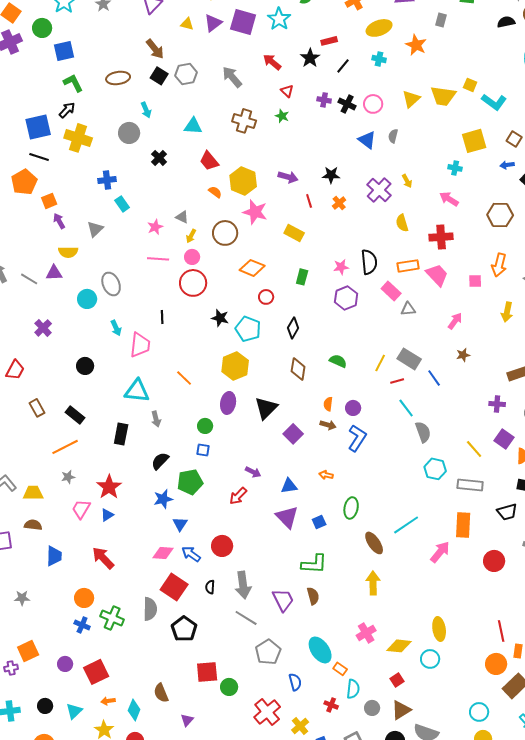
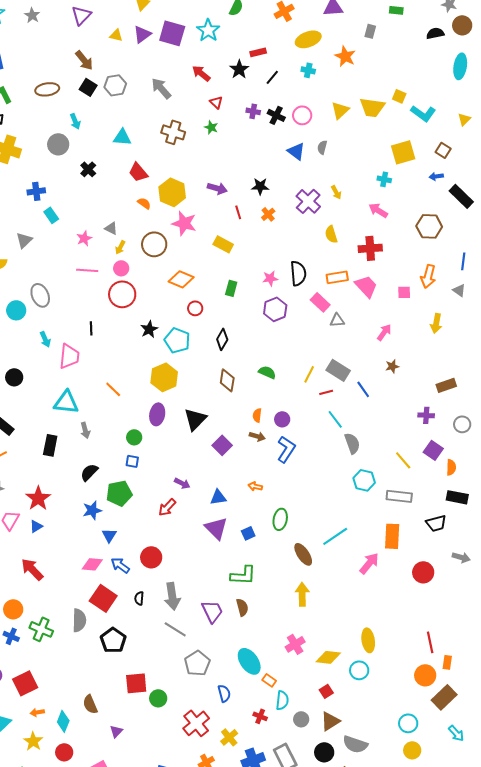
black star: (220, 318) -> (149, 329), turned 30

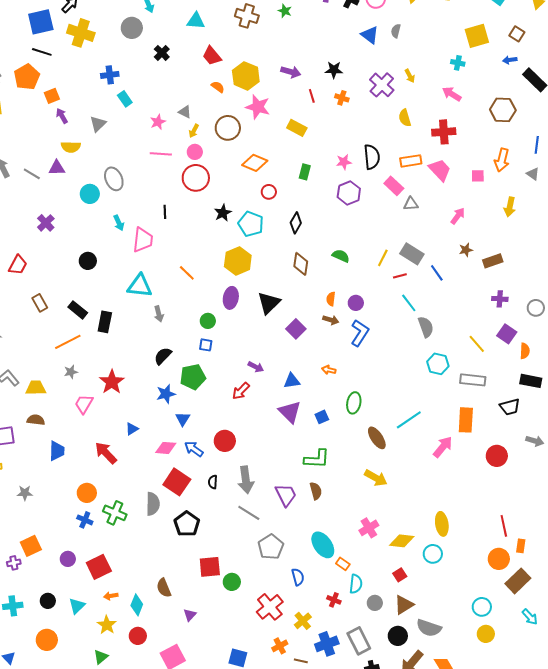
orange cross: (268, 214) -> (342, 98), turned -32
brown rectangle: (446, 385) -> (493, 261), moved
black rectangle: (50, 445) -> (105, 322), moved
blue triangle: (36, 526) -> (132, 429), moved
yellow arrow: (302, 594) -> (376, 478), turned 120

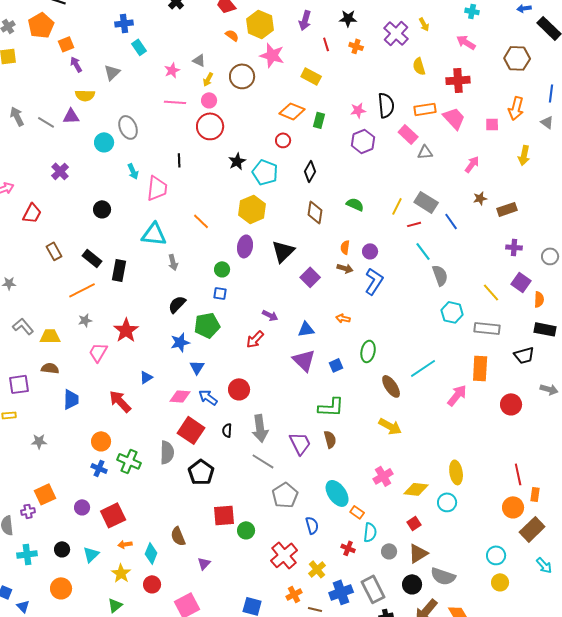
purple arrow: (291, 72) -> (305, 20), turned 90
orange diamond: (255, 163) -> (292, 111), moved

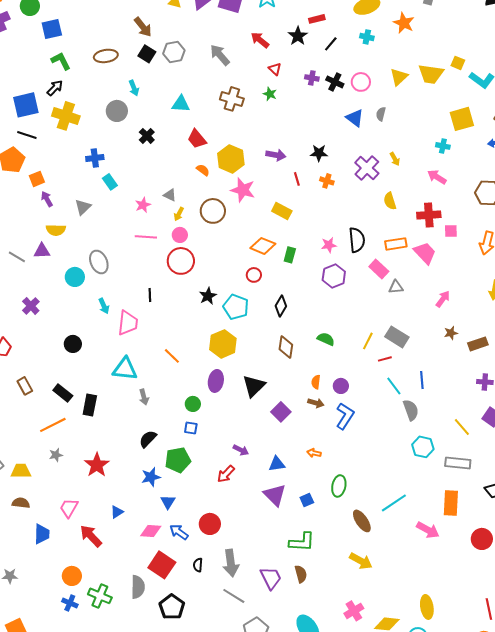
purple arrow: (305, 20) -> (276, 155), turned -96
pink square: (492, 124) -> (451, 231), moved
blue line: (451, 221) -> (422, 380), moved, turned 30
pink trapezoid: (98, 352) -> (69, 508), moved
pink arrow: (457, 395) -> (428, 530), turned 80

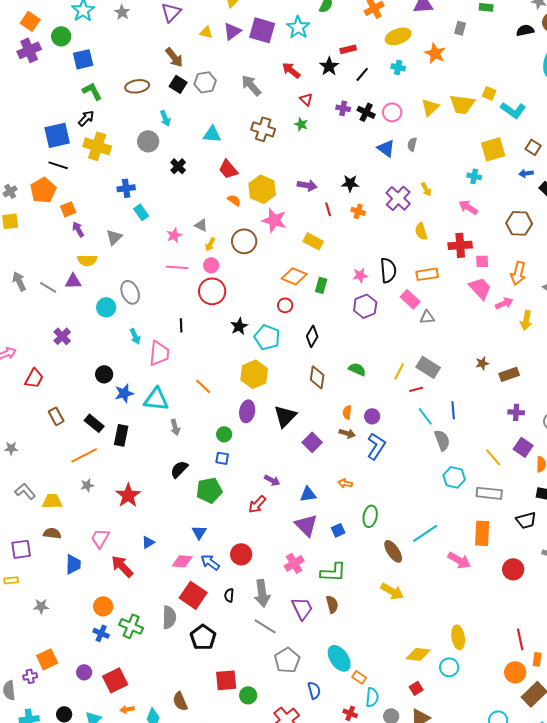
pink trapezoid: (425, 253) -> (480, 288), moved
pink arrow: (443, 299) -> (504, 303), moved, turned 30
blue star: (151, 477) -> (124, 393), moved
pink cross: (354, 611) -> (294, 563), moved

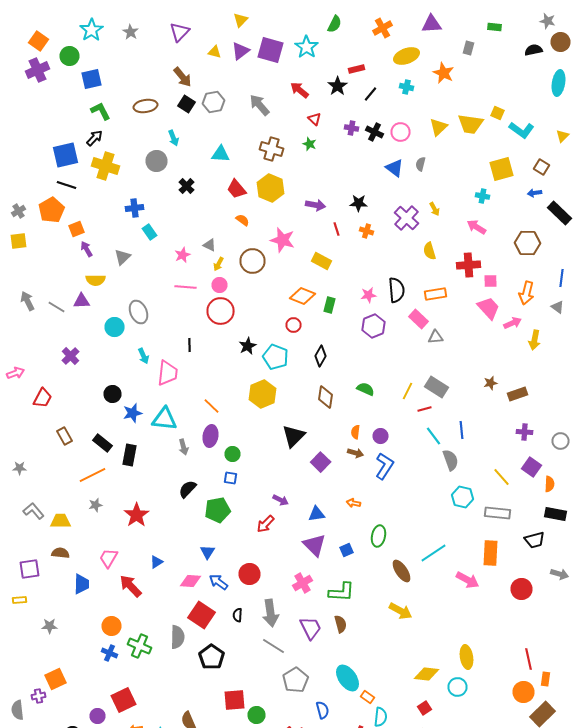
yellow hexagon: (262, 189) -> (270, 188), moved
purple ellipse: (247, 411) -> (210, 436), moved
purple circle: (84, 672) -> (98, 716), moved

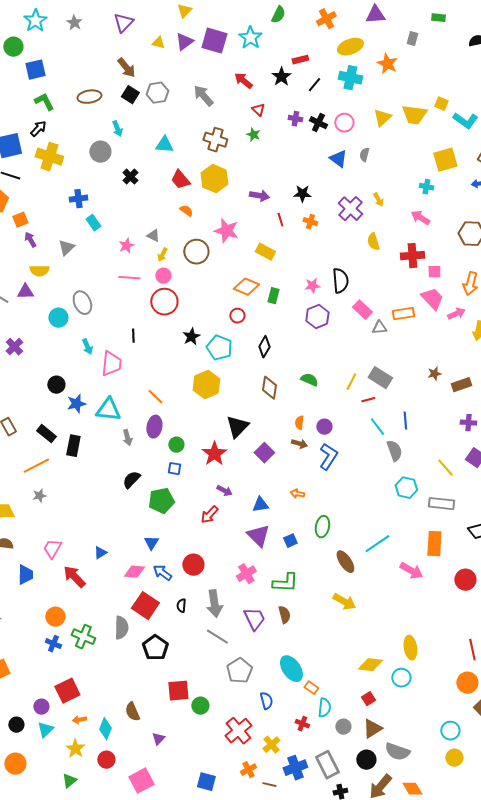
cyan cross: (406, 87) -> (350, 78), size x1.6
orange rectangle: (436, 294) -> (403, 314), moved
red star: (136, 515) -> (214, 454), moved

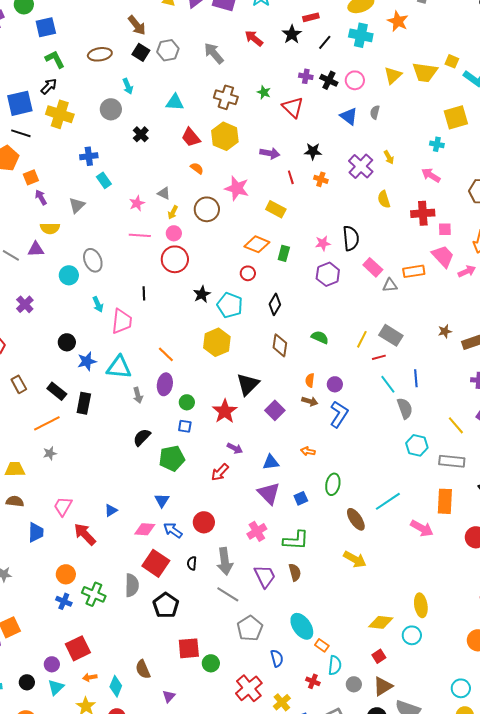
red triangle: (258, 110) -> (293, 107), moved, size x1.6

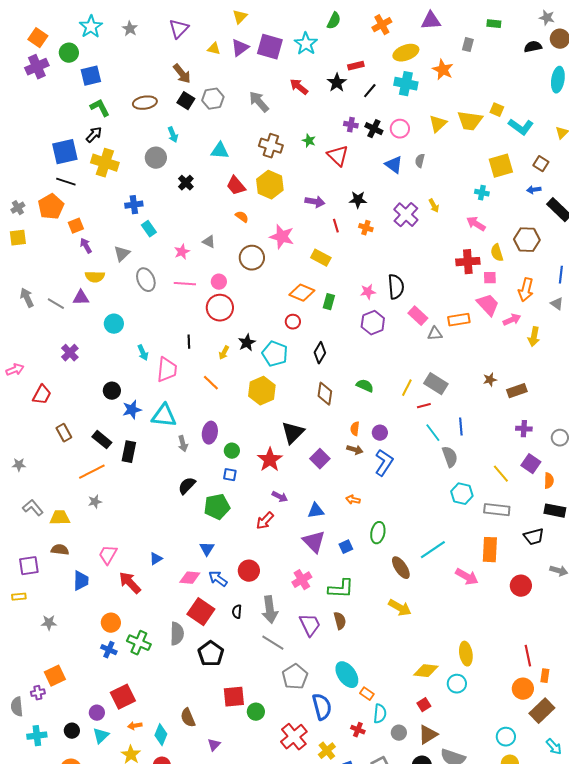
yellow semicircle: (384, 199) -> (497, 253), moved
yellow arrow: (173, 212) -> (224, 353), moved
gray ellipse: (93, 260) -> (146, 280), moved
orange line: (166, 354) -> (211, 383), moved
blue semicircle: (277, 658) -> (322, 707), size x1.5

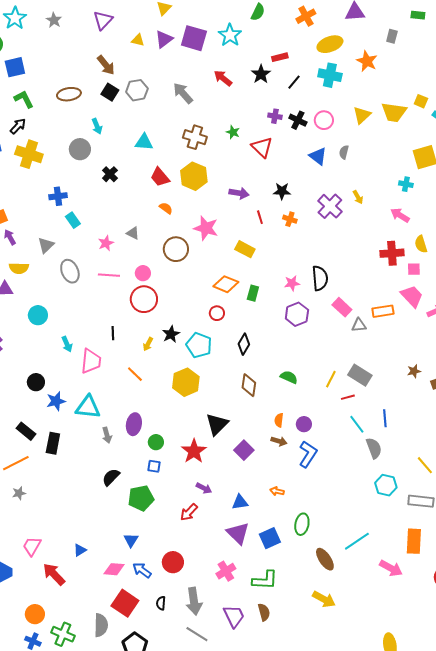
blue square: (346, 547) -> (270, 538), size x1.5

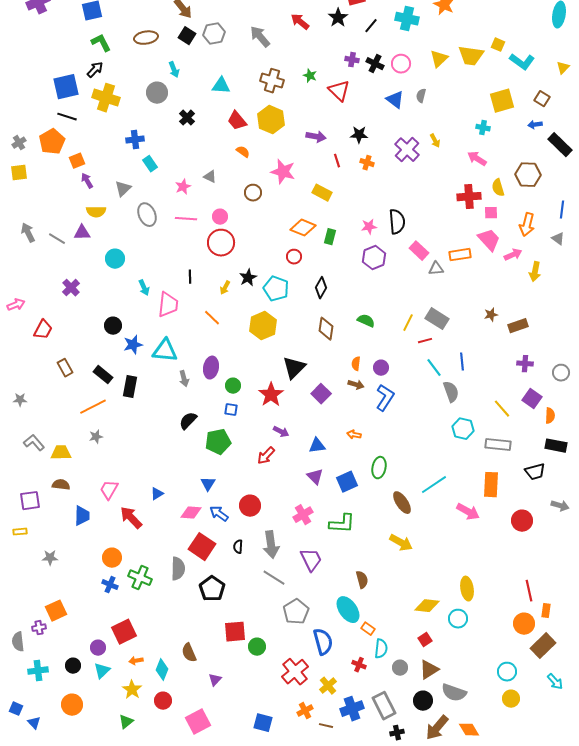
brown circle: (176, 249) -> (253, 193), size x0.7
purple triangle: (238, 533) -> (315, 477), size x0.7
brown semicircle: (264, 612) -> (362, 580), moved

